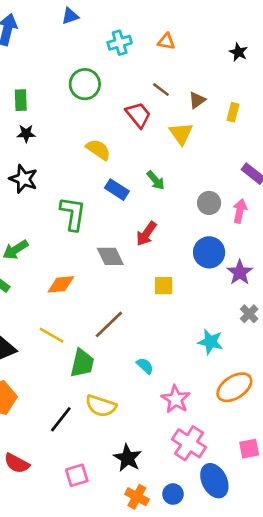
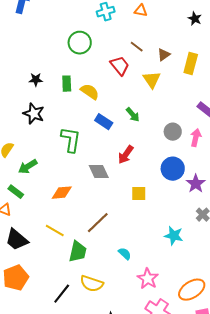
green rectangle: (21, 100) -> (67, 84), moved
yellow rectangle: (233, 112) -> (191, 64), size x1.5
orange ellipse: (234, 387) -> (192, 290), moved

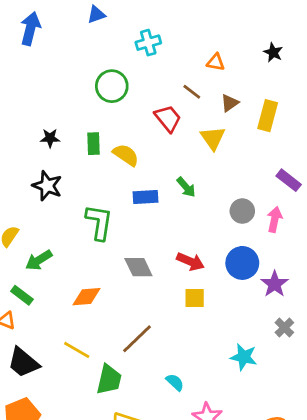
orange triangle: (141, 11) -> (216, 62), moved
blue rectangle: (104, 122) -> (145, 197), turned -36
red arrow: (126, 155) -> (190, 262), moved, turned -102

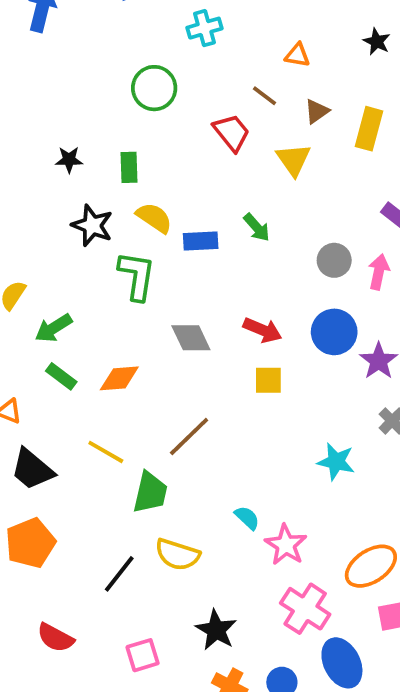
yellow semicircle: (126, 155) -> (154, 218), moved
black star: (47, 186) -> (92, 225), moved
green rectangle: (22, 295) -> (61, 376), moved
cyan semicircle: (175, 382) -> (247, 518), moved

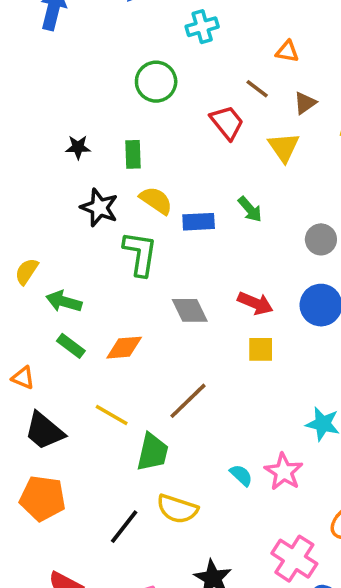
green arrow: (54, 328) -> (64, 301), turned 48
orange pentagon: (30, 543) -> (43, 498), turned 30
pink star: (286, 545) -> (284, 472), moved

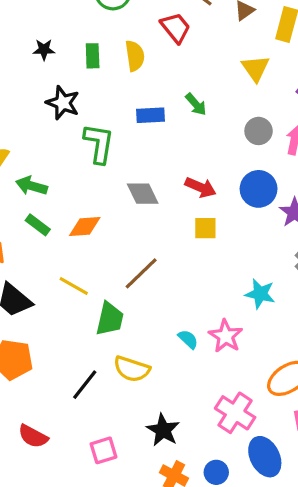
yellow triangle: (284, 147) -> (255, 68), moved
yellow semicircle: (156, 200) -> (135, 56), moved, turned 48

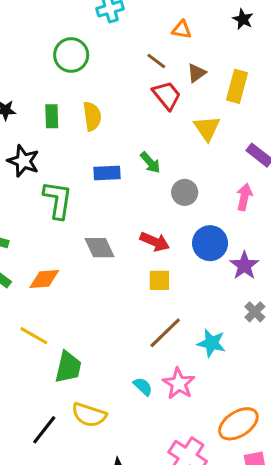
red trapezoid: (176, 28) -> (167, 95), moved
gray circle: (259, 131) -> (185, 192), moved
brown line: (141, 273) -> (165, 333), moved

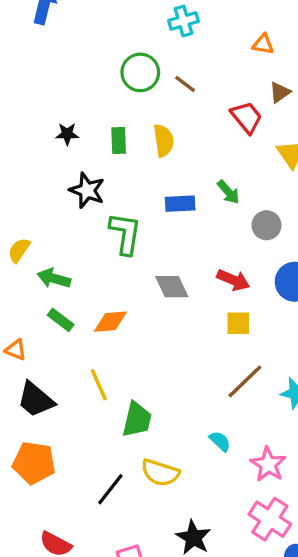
brown line: (156, 61) -> (185, 84), moved
yellow line: (34, 336) -> (99, 385), turned 36
pink star: (179, 383) -> (268, 464), moved

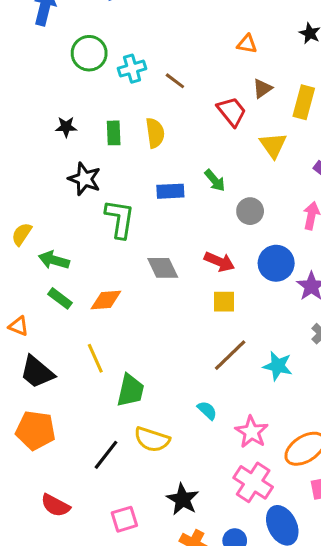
cyan cross: (183, 21) -> (132, 69), moved
green circle: (140, 72) -> (89, 53), moved

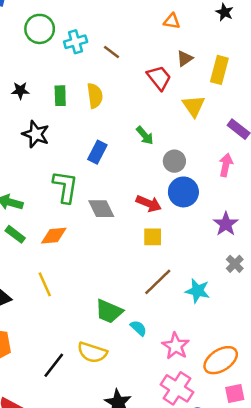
blue rectangle: (170, 191) -> (97, 152), moved, turned -60
green L-shape: (120, 219) -> (65, 187), moved
blue circle: (276, 263) -> (183, 192), moved
green trapezoid: (131, 390) -> (109, 311), moved, turned 100

